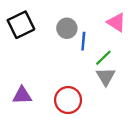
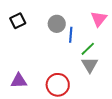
pink triangle: (116, 22) -> (99, 19), turned 36
black square: (21, 25) -> (18, 21), size x0.7

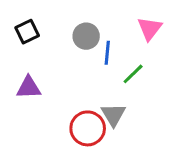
gray triangle: (90, 65) -> (113, 115), moved
purple triangle: (19, 81) -> (29, 88), moved

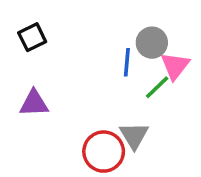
pink triangle: (150, 29) -> (175, 66), moved
gray circle: (86, 36) -> (152, 43), moved

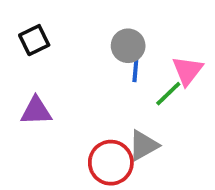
gray circle: (152, 43) -> (128, 46), moved
gray triangle: (134, 135) -> (143, 145), turned 32

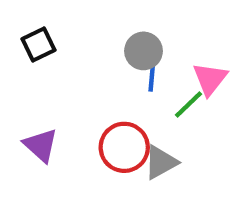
purple triangle: (36, 111) -> (41, 145), moved, turned 44
red circle: (111, 163) -> (124, 147), moved

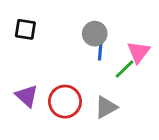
black square: (39, 45) -> (25, 29), turned 35
red circle: (124, 147) -> (65, 102), moved

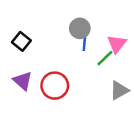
black square: (25, 29) -> (21, 41), moved, turned 30
gray triangle: (106, 107) -> (119, 90), moved

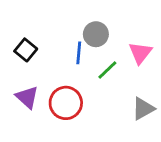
blue line: (85, 41) -> (79, 53), moved
green line: (105, 58) -> (107, 70), moved

